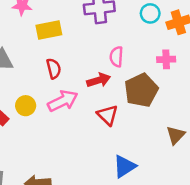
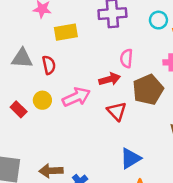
red semicircle: (54, 69) -> (49, 65), moved

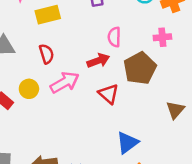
red semicircle: (49, 65) -> (47, 54), moved

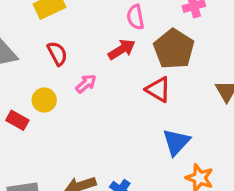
pink arrow: (65, 82) -> (86, 84), size x0.6
red triangle: (109, 94) -> (158, 89), moved

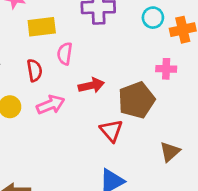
pink semicircle: (135, 17) -> (65, 54), moved
pink arrow: (86, 84) -> (51, 105), size x1.4

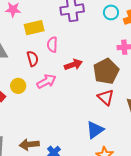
red triangle: (111, 131) -> (106, 97), moved

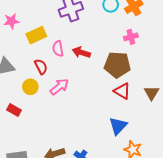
red arrow: (73, 65) -> (81, 52), moved, turned -132
brown pentagon: (106, 71) -> (117, 65), turned -30
yellow circle: (18, 86) -> (30, 87), moved

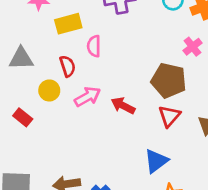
pink cross: (131, 37) -> (193, 47), turned -32
red arrow: (81, 52) -> (123, 106), moved
red triangle: (122, 91) -> (169, 116), turned 30

